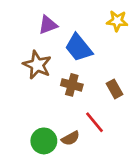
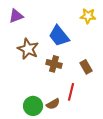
purple triangle: (48, 25) -> (16, 16), moved
red line: (95, 122) -> (71, 92), turned 54

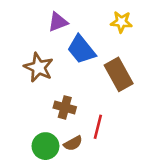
purple triangle: (16, 16) -> (58, 22), moved
brown cross: (54, 64) -> (65, 107), moved
brown rectangle: (86, 67) -> (119, 74), moved, size x1.6

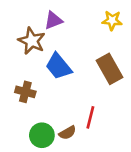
blue trapezoid: (81, 49) -> (58, 66), moved
brown star: (39, 67) -> (32, 41), moved
brown cross: (65, 107) -> (25, 92), moved

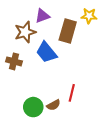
brown star: (32, 41) -> (25, 32), turned 30
brown rectangle: (110, 69) -> (68, 31), moved, turned 45
brown cross: (25, 92) -> (14, 61), moved

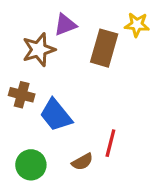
blue trapezoid: (46, 52) -> (56, 115), moved
green circle: (33, 107) -> (31, 165), moved

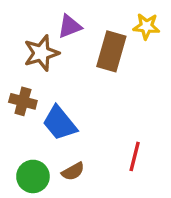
red line: (110, 143) -> (135, 156), moved
brown semicircle: (82, 162) -> (73, 171), moved

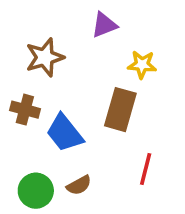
purple triangle: (70, 26) -> (104, 25), moved
yellow star: (146, 26) -> (142, 65), moved
brown rectangle: (111, 51) -> (120, 110), moved

